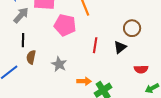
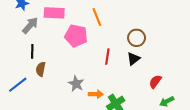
brown circle: (132, 28) -> (137, 38), moved
gray star: (59, 64) -> (76, 84), moved
red semicircle: (141, 69) -> (155, 82), turned 128

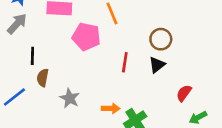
gray arrow: (30, 25) -> (17, 24), moved
gray star: (76, 84) -> (70, 98), moved

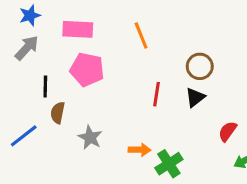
pink pentagon: (86, 37) -> (87, 69), moved

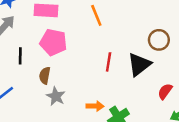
brown circle: (200, 66) -> (159, 40), moved
black triangle: (195, 97) -> (139, 64), size x1.5
brown semicircle: (58, 113) -> (45, 75), moved

